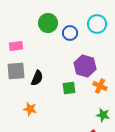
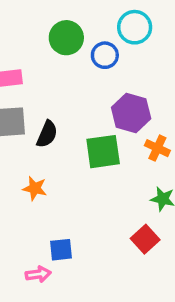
cyan circle: (97, 24) -> (135, 27), moved
green square: (69, 88) -> (103, 152), size x1.5

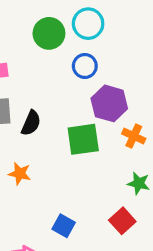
cyan circle: (135, 27) -> (88, 24), moved
blue circle: (105, 55) -> (85, 66), moved
blue square: (61, 250) -> (64, 226), moved, turned 35

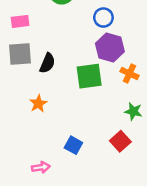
blue circle: (85, 66) -> (103, 18), moved
orange star: (20, 174) -> (38, 104), turned 30

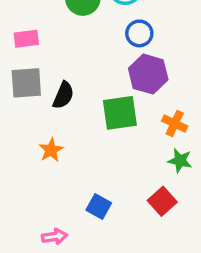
orange cross: (129, 74) -> (175, 124), moved

